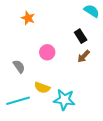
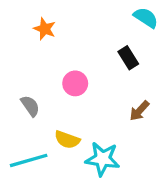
brown arrow: (84, 56) -> (139, 111), moved

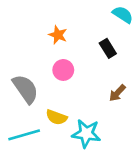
orange star: (45, 29) -> (58, 35), moved
gray semicircle: (30, 106) -> (25, 89), size x1.6

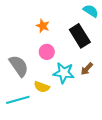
black rectangle: (108, 48) -> (80, 36), size x1.6
cyan star: (86, 133) -> (64, 73), moved

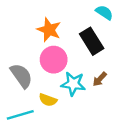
orange star: (43, 26) -> (49, 30), size x1.5
pink circle: (47, 52) -> (54, 60), size x1.5

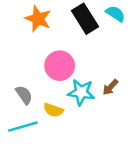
orange star: (49, 30) -> (38, 19), moved
black rectangle: (92, 41) -> (85, 19), moved
gray semicircle: (21, 76) -> (24, 95), moved, size x0.7

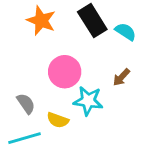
cyan semicircle: (115, 14) -> (126, 32), moved
brown arrow: (110, 87) -> (121, 77), moved

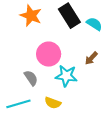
gray semicircle: (26, 104) -> (31, 78), moved
yellow semicircle: (58, 120) -> (53, 103), moved

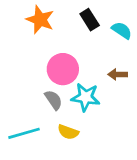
black rectangle: (69, 16) -> (90, 20), size x0.7
brown arrow: (91, 58) -> (118, 74), turned 48
gray semicircle: (31, 78) -> (53, 100), moved

